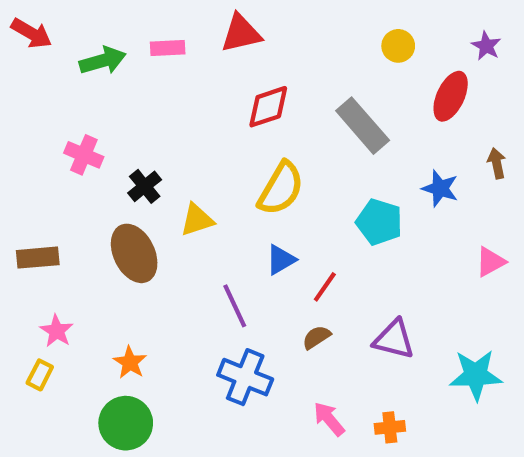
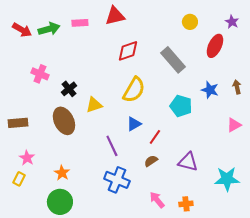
red arrow: (31, 33) -> (22, 30), moved
brown arrow: (497, 163) -> (237, 87), moved

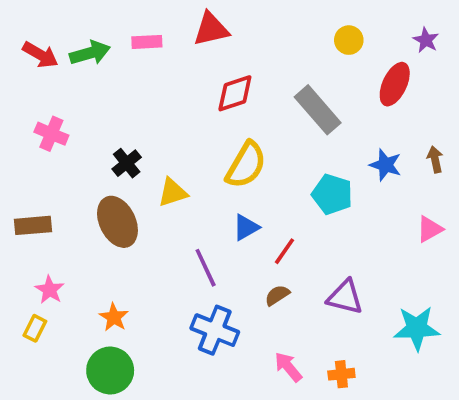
pink cross: (40, 74) -> (51, 134), moved

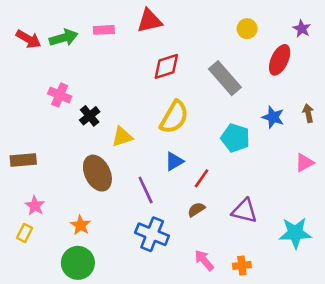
pink cross: (51, 134) -> (60, 95), moved
brown ellipse: (117, 222) -> (97, 173), moved

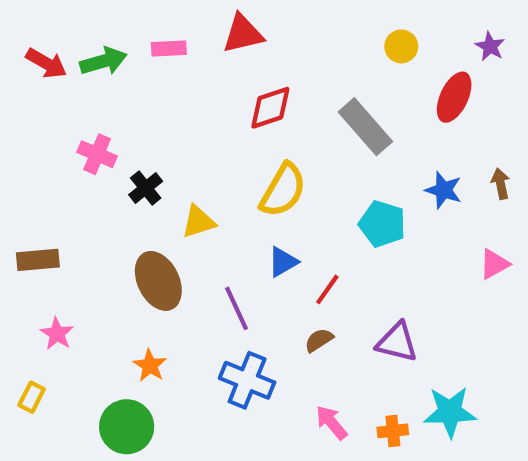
orange star: (80, 225) -> (150, 365), moved
yellow rectangle: (25, 233) -> (32, 397), moved
cyan star: (295, 233) -> (450, 412), moved

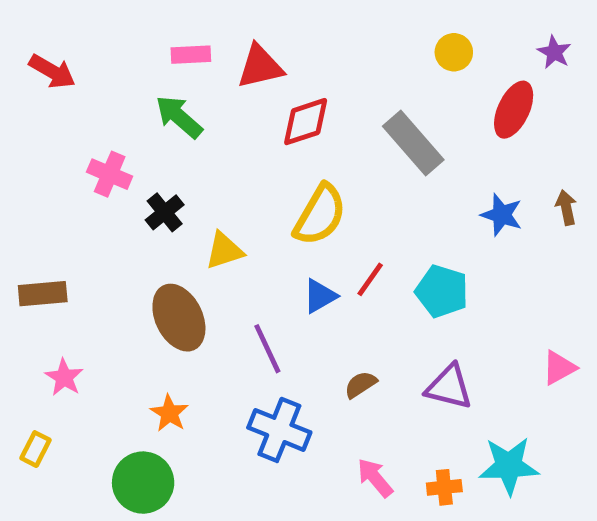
red triangle: (243, 34) -> (260, 67), moved
green arrow: (103, 61) -> (179, 117), moved, turned -123
cyan pentagon: (382, 224) -> (442, 291), moved
pink triangle: (494, 264) -> (559, 368), moved
red line: (327, 289) -> (370, 279), moved

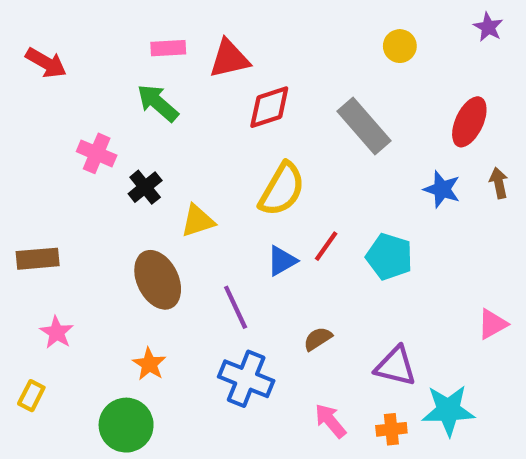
purple star: (554, 52) -> (488, 27), moved
red ellipse: (514, 110) -> (469, 122), moved
purple triangle: (449, 387) -> (396, 366), moved

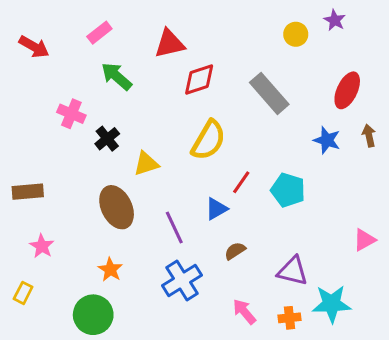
purple star: (488, 27) -> (335, 20), moved
pink rectangle: (168, 48) -> (99, 33), moved, turned -35
blue triangle: (282, 261) -> (216, 209), moved
blue cross: (246, 379) -> (182, 280), turned 36

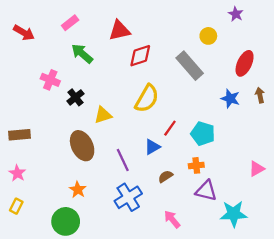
yellow circle: (296, 34) -> (208, 36), moved
pink star: (42, 246) -> (17, 173), moved
orange cross: (290, 318) -> (196, 165), moved

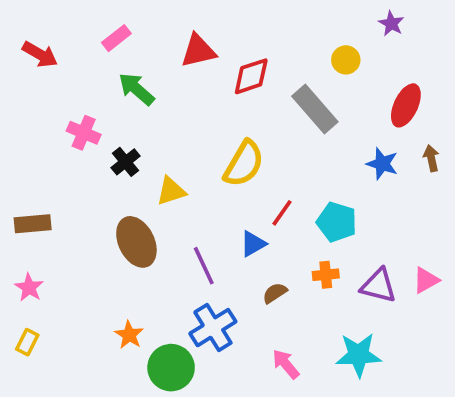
red diamond: (140, 56) -> (251, 76), moved
orange star: (78, 190) -> (129, 335), moved
purple triangle: (206, 191) -> (379, 286), moved
cyan star: (234, 214) -> (359, 355), moved
green circle: (66, 221) -> (171, 368), moved

